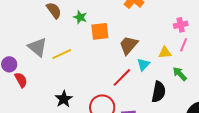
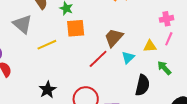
orange square: (100, 31) -> (76, 28), moved
gray triangle: (37, 47) -> (23, 24), moved
red line: (122, 77) -> (98, 59), moved

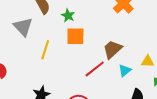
yellow line: (47, 45) -> (45, 50), turned -54

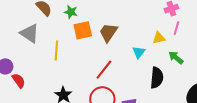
brown trapezoid: (112, 49) -> (108, 32), moved
red line: (95, 69) -> (104, 70), moved

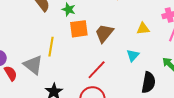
gray triangle: (30, 33) -> (33, 65), moved
yellow triangle: (159, 38) -> (143, 29), moved

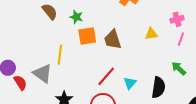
brown trapezoid: (104, 33) -> (113, 40), turned -55
cyan triangle: (133, 55) -> (130, 83), moved

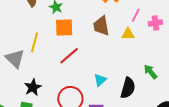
pink line: (181, 39) -> (136, 15), moved
brown trapezoid: (113, 40) -> (101, 26), moved
red line: (106, 76) -> (69, 56), moved

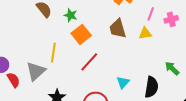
orange square: (64, 27) -> (81, 34), turned -30
gray triangle: (15, 59) -> (36, 71), turned 40

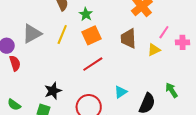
yellow triangle: (145, 33) -> (154, 50), turned -32
yellow line: (53, 53) -> (62, 35), moved
gray triangle: (36, 71) -> (32, 34), moved

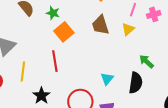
yellow line: (62, 35) -> (23, 71), moved
red line: (93, 64) -> (55, 61), moved, turned -50
green arrow: (172, 90) -> (146, 61), moved

